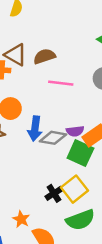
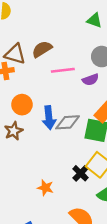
purple semicircle: (75, 131) -> (90, 80), moved
orange star: (21, 219) -> (45, 188), moved

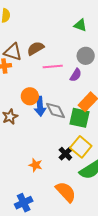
purple semicircle: (90, 80) -> (76, 75), turned -40
orange circle: (22, 105) -> (30, 96), moved
gray diamond: (68, 122) -> (56, 110), turned 65

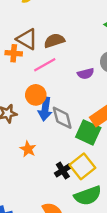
pink line: (53, 67) -> (45, 65), moved, turned -36
purple semicircle: (76, 75) -> (86, 74), moved, turned 32
orange star: (36, 165) -> (28, 149), moved

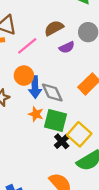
brown semicircle: (54, 41) -> (54, 28), moved
green square: (88, 132) -> (56, 120), moved
orange star: (28, 149) -> (36, 114), moved

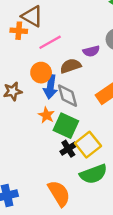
brown semicircle: (54, 28) -> (71, 66), moved

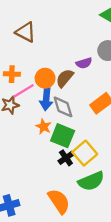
orange cross: (19, 31) -> (12, 74), moved
pink line: (50, 42) -> (24, 91), moved
brown semicircle: (71, 66) -> (65, 78), turned -30
orange circle: (41, 73) -> (45, 78), moved

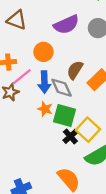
purple semicircle: (84, 63) -> (66, 25), moved, size x1.6
orange circle: (45, 78) -> (43, 52), moved
brown semicircle: (65, 78) -> (75, 70), moved

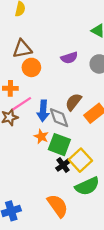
brown triangle: (17, 20) -> (22, 49), turned -36
purple semicircle: (66, 25) -> (69, 58), size x0.7
orange circle: (43, 52) -> (31, 67), moved

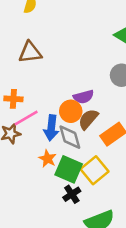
purple semicircle: (69, 58) -> (84, 97), moved
orange circle: (31, 67) -> (71, 111), moved
yellow square: (80, 160) -> (94, 170), moved

